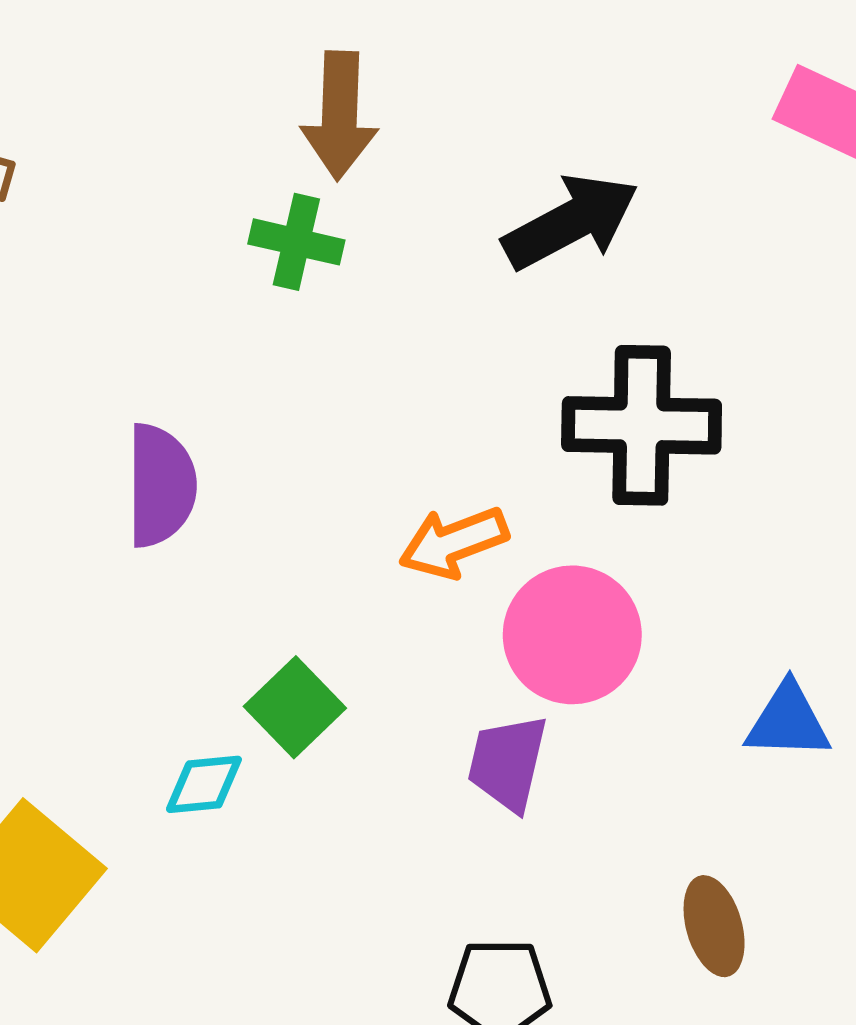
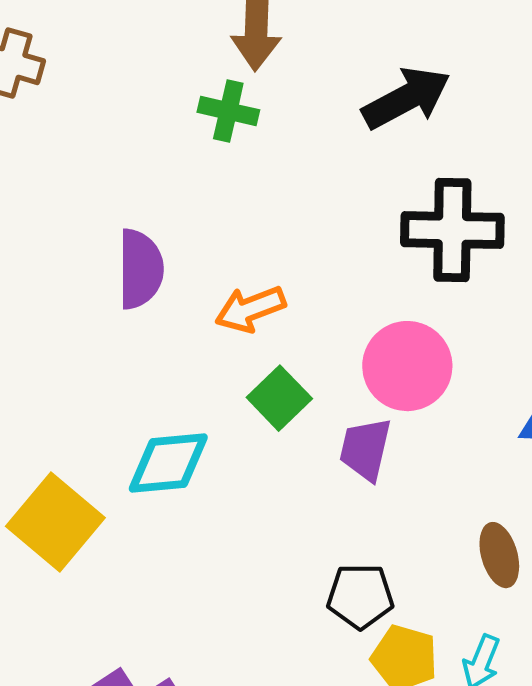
orange arrow: (454, 542) -> (250, 309), moved
green square: (295, 707) -> (279, 398), moved
cyan diamond: (204, 784) -> (168, 463), size x1.6

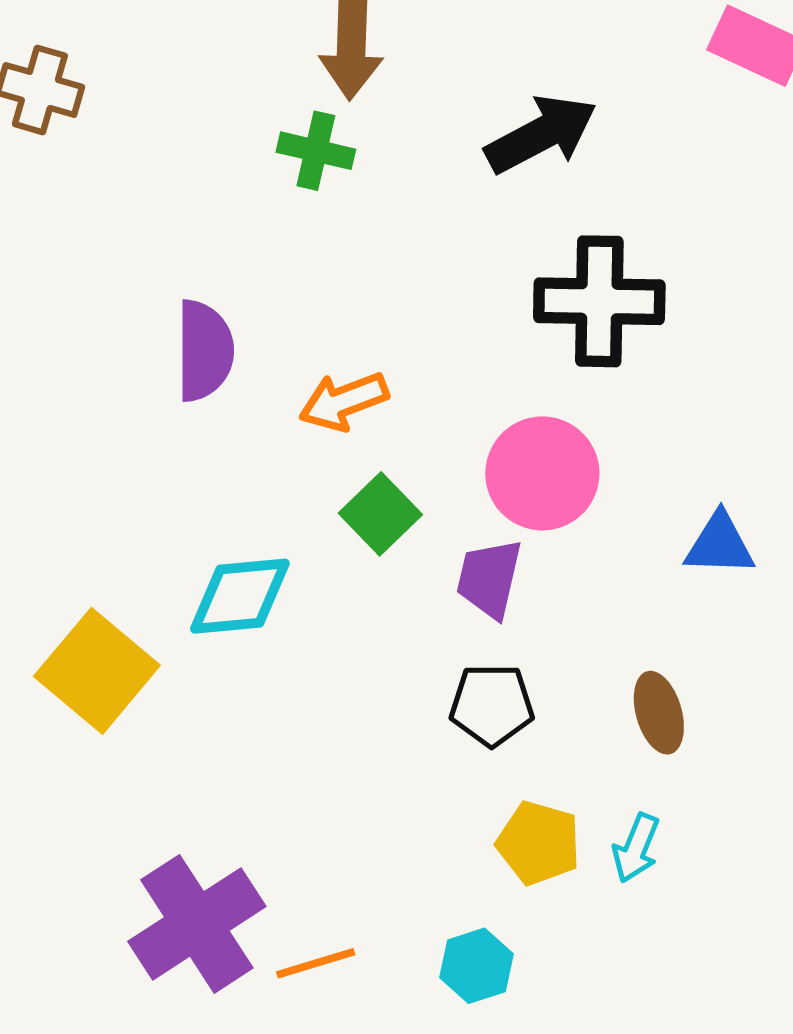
black pentagon: (360, 596) -> (492, 705), moved

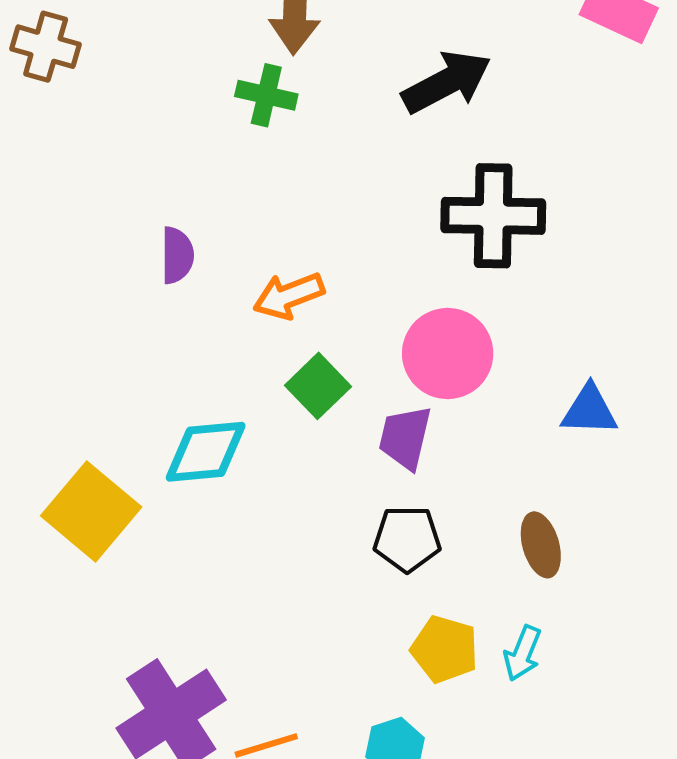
purple semicircle: (204, 351) -> (177, 255), size x0.7

